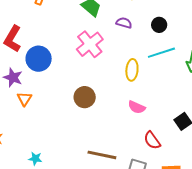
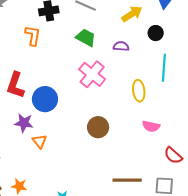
black circle: (159, 25) -> (156, 33), moved
cyan line: (161, 53) -> (164, 68), turned -56

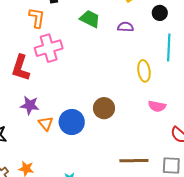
pink cross: (92, 74) -> (49, 48), moved, turned 36
blue circle: (45, 99) -> (72, 122), moved

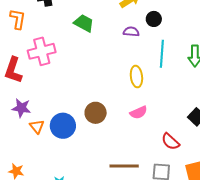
orange L-shape: (37, 18) -> (18, 19), moved
purple semicircle: (125, 27) -> (131, 32), moved
pink semicircle: (157, 106) -> (139, 112), moved, turned -36

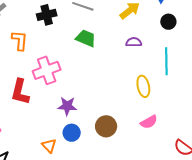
black circle: (154, 19) -> (168, 22), moved
purple star: (21, 108) -> (67, 106), moved
blue circle: (63, 126) -> (72, 133), moved, size x0.7

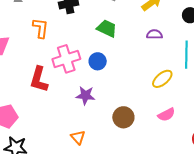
yellow ellipse: (143, 86) -> (162, 79), turned 60
blue circle: (72, 133) -> (98, 61), moved
orange triangle: (49, 146) -> (78, 137), moved

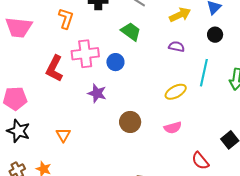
orange triangle: (78, 137) -> (63, 135), moved

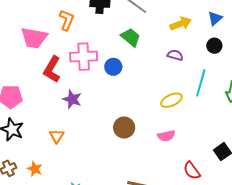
pink trapezoid: (19, 27) -> (34, 38), moved
purple star: (97, 93) -> (72, 99), moved

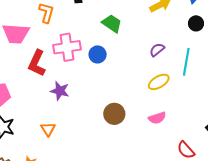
purple semicircle: (175, 55) -> (157, 50), moved, turned -49

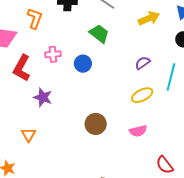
pink cross: (67, 47) -> (53, 54), size x0.6

